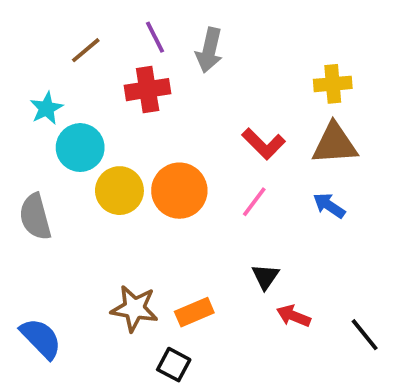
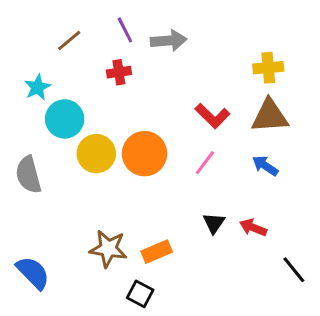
gray arrow: (209, 50) -> (169, 41), turned -108
red cross: (148, 90) -> (119, 72), size x0.7
red arrow: (293, 316) -> (253, 228), moved

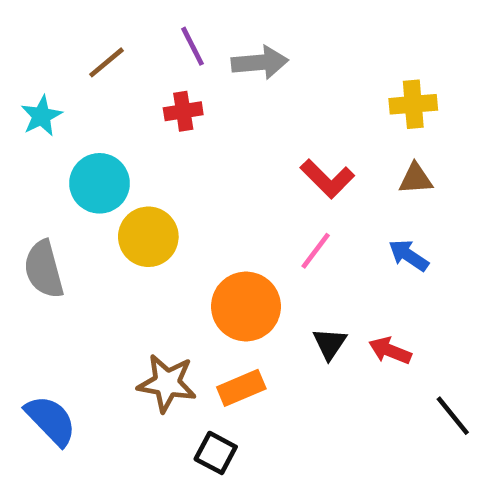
cyan star: (37, 87) -> (41, 116), moved
brown triangle: (270, 116) -> (416, 179), size x0.6
orange circle: (145, 154) -> (246, 306), moved

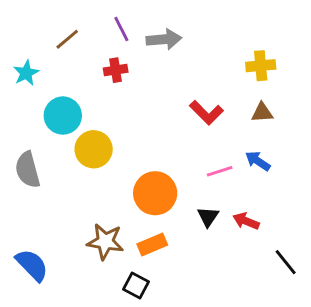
pink line: (316, 251) -> (220, 171), moved, turned 35

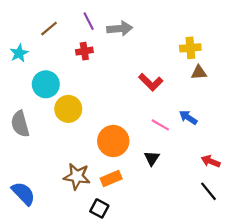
brown triangle: (262, 113) -> (199, 72), moved
pink line: (220, 171) -> (160, 125), turned 48
red arrow: (246, 221) -> (211, 161), moved

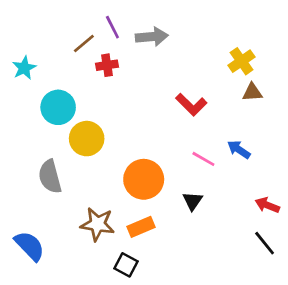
brown line: (49, 29) -> (84, 43), moved
yellow cross: (190, 48) -> (241, 61), turned -30
gray semicircle: (20, 124) -> (50, 177), moved

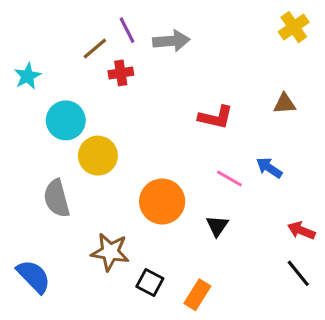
yellow cross: (241, 61) -> (294, 27), moved
red L-shape: (191, 105) -> (216, 117), turned -32
orange rectangle: (141, 227) -> (197, 295), moved, turned -35
black square: (126, 265) -> (150, 283), moved

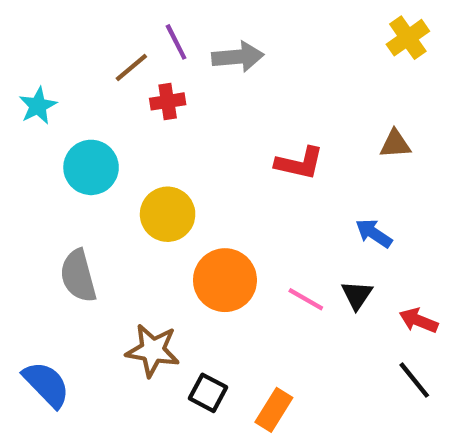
yellow circle: (98, 156) -> (168, 214), moved
pink line: (229, 179) -> (306, 299), moved
black triangle: (217, 226) -> (357, 295), moved

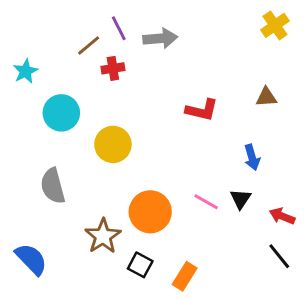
blue arrow: (374, 233) -> (252, 157), turned -140
orange circle: (225, 280) -> (150, 212), moved
brown star: (153, 350) -> (103, 236), turned 30

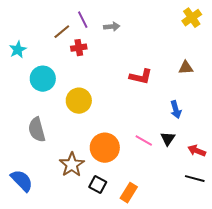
gray arrow: (160, 38) -> (112, 27), size x0.7
black line: (279, 256) -> (195, 179), turned -36

